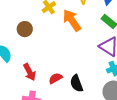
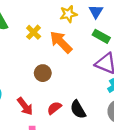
brown circle: (25, 29) -> (43, 73), moved

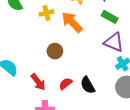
yellow cross: (34, 32) -> (46, 13), turned 32

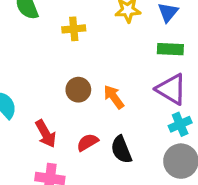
green rectangle: (110, 17) -> (170, 49), turned -35
orange arrow: (72, 22) -> (114, 97), moved, size x0.7

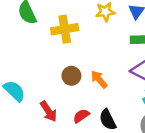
yellow cross: (74, 29) -> (65, 29), size x1.5

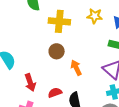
brown circle: (71, 76) -> (57, 51), moved

